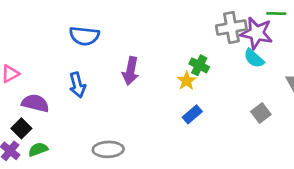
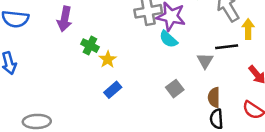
green cross: (199, 65) -> (90, 46), moved
purple arrow: (131, 71) -> (65, 19), moved

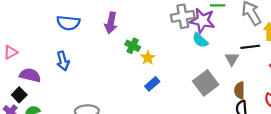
gray square: (175, 89) -> (206, 83), size x1.6

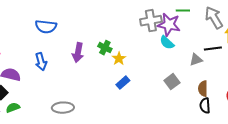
purple arrow: (111, 23) -> (78, 53), moved
gray triangle: (232, 59) -> (196, 60), turned 40
gray square: (206, 83) -> (172, 82), size x0.7

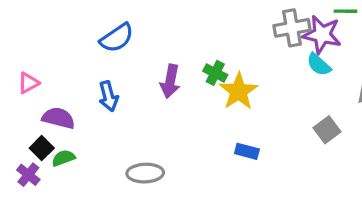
blue semicircle: (46, 27) -> (117, 38), turned -40
yellow star: (119, 59) -> (239, 91), size x1.6
blue rectangle: (123, 83) -> (247, 151), moved, turned 56
green semicircle: (13, 108) -> (63, 158), moved

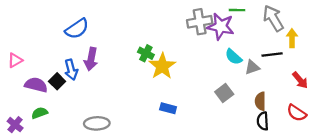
cyan semicircle: (319, 65) -> (234, 57), moved
purple arrow: (170, 81) -> (91, 59), moved
black square: (42, 148) -> (57, 81), moved

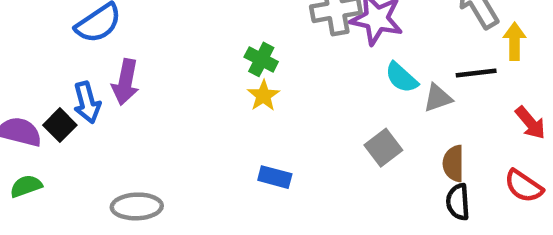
green cross: (146, 53) -> (261, 59), moved
yellow star: (162, 66) -> (263, 96), size x0.6

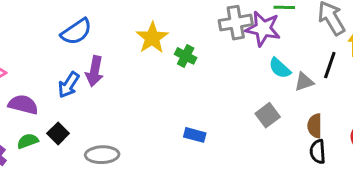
black line: (476, 73) -> (330, 65), turned -64
yellow star: (263, 96) -> (152, 38), moved, size x1.5
blue arrow: (87, 102) -> (69, 85), turned 48
black square: (60, 125) -> (58, 133), moved

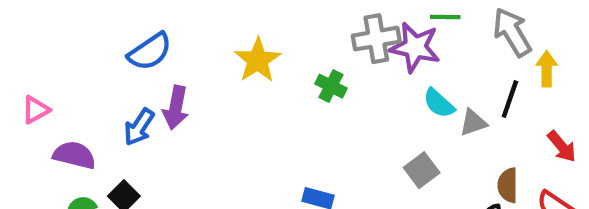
green cross: (186, 56) -> (331, 86), moved
brown semicircle: (315, 126) -> (508, 185), moved

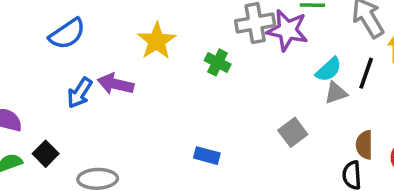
cyan semicircle: (439, 103) -> (329, 70), moved, turned -84
purple arrow: (176, 108) -> (115, 84), moved, turned 92
blue arrow: (139, 127) -> (80, 93), moved

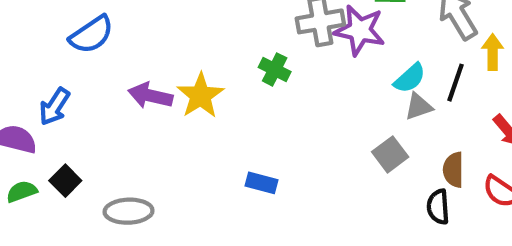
yellow star: (157, 41) -> (200, 96), moved
blue arrow: (80, 93) -> (54, 107), moved
gray square: (293, 132) -> (390, 154), moved

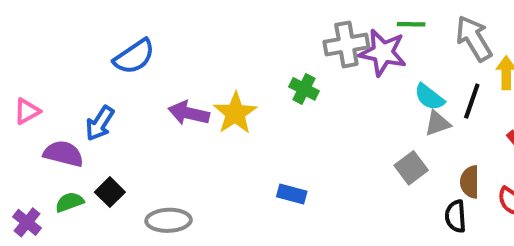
cyan semicircle: (410, 78) -> (429, 97), turned 80

